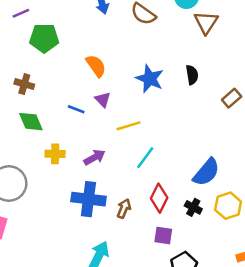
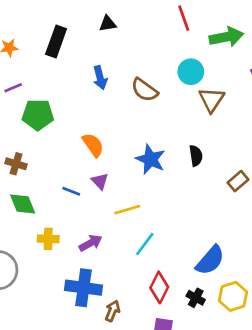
brown arrow: (124, 208) -> (113, 311), moved

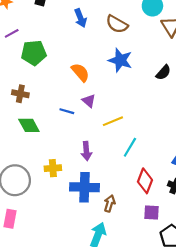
black semicircle: (196, 156) -> (163, 73), turned 56
blue star: (150, 159) -> (120, 60), moved
yellow cross: (48, 239) -> (53, 168), moved
purple arrow: (90, 243) -> (86, 151), turned 120

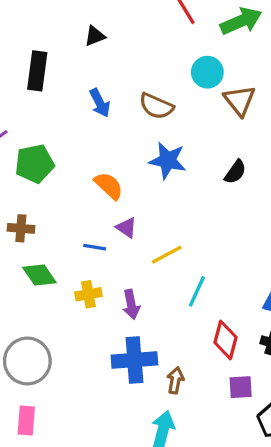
yellow cross: (53, 168) -> (88, 294), moved

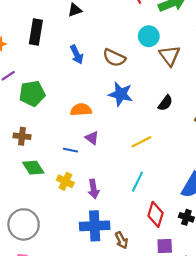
orange semicircle: (109, 186) -> (81, 110), turned -48
yellow line: (167, 255) -> (142, 142), moved
yellow cross: (88, 294) -> (65, 181), turned 35
brown arrow: (175, 380) -> (121, 240), turned 140

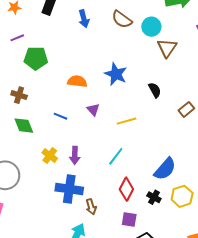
blue arrow: (77, 55) -> (84, 19), moved
brown semicircle: (114, 58) -> (122, 19), moved
black semicircle: (165, 103) -> (155, 90), turned -77
purple triangle: (92, 138) -> (93, 110), moved
yellow cross: (65, 181) -> (50, 156), moved

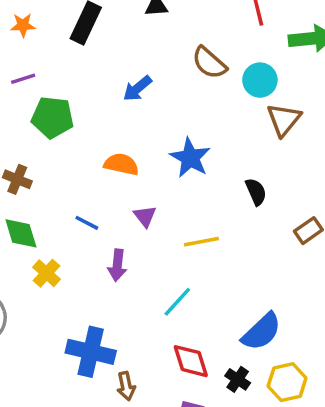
blue arrow: (84, 19) -> (137, 88), moved, turned 60
purple arrow: (75, 155) -> (117, 265), moved
yellow cross: (50, 156) -> (47, 273), moved
red diamond: (126, 189) -> (191, 361), turned -50

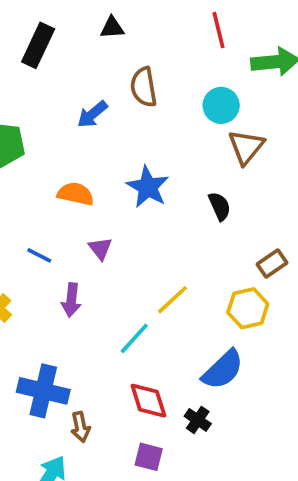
brown semicircle: (209, 63) -> (144, 87), moved, turned 39
black semicircle: (256, 192) -> (220, 206), moved
yellow line: (201, 242) -> (172, 300), moved, turned -32
yellow hexagon: (287, 382) -> (248, 308), moved

